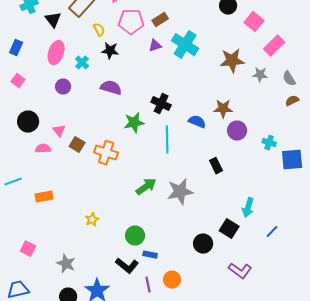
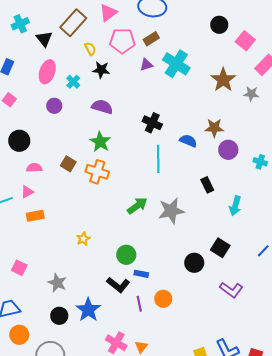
brown star: (232, 61) -> (223, 80), turned -30
green star: (134, 123) -> (100, 142), moved, turned -30
pink triangle: (59, 131) -> (27, 192), moved, turned 40
cyan arrow: (248, 208) -> (235, 206), moved

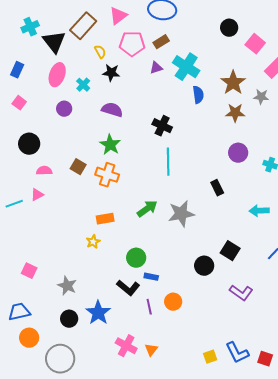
black triangle: (44, 39) -> (54, 42), size x1.4
brown star: (214, 128) -> (235, 113), moved
blue semicircle: (188, 141) -> (198, 95), moved, turned 60
cyan arrow: (235, 206) -> (259, 211), moved, turned 72
orange rectangle: (35, 216) -> (105, 219), moved

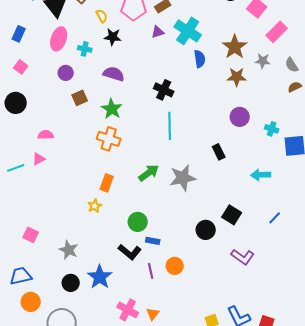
cyan cross: (83, 85) -> (85, 49), turned -32
black circle: (29, 144) -> (16, 103), moved
brown square: (78, 167) -> (80, 98), moved, turned 35
orange rectangle: (105, 219) -> (107, 183), turned -60

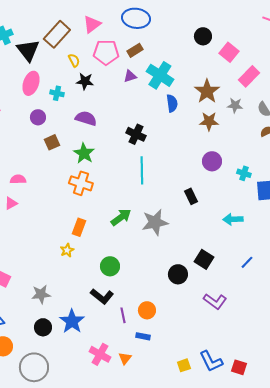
blue rectangle: (153, 241) -> (143, 336), moved
gray star: (69, 250) -> (41, 294), turned -30

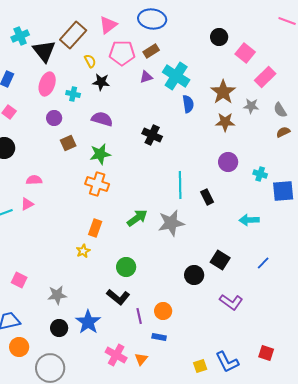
green star: (84, 153) -> (100, 154), turned 30
cyan line: (142, 170) -> (180, 185), moved
red square: (239, 367) -> (266, 353), moved

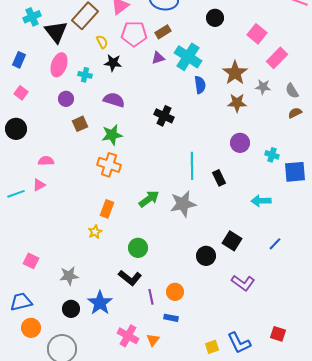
black circle: (219, 37) -> (215, 18), moved

